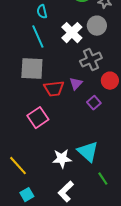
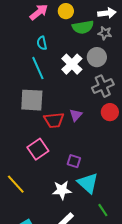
gray cross: (91, 60) -> (103, 86), moved
purple square: (94, 103) -> (74, 161), moved, turned -32
yellow line: (18, 166) -> (16, 184), moved

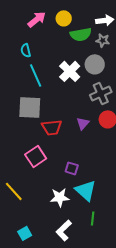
cyan semicircle: (42, 43) -> (26, 50), moved
purple triangle: (76, 115) -> (83, 123), moved
green line: (103, 210) -> (93, 218), moved, turned 40

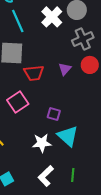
green line: (93, 218) -> (73, 175), moved

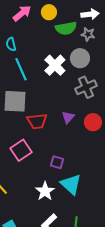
red circle: (90, 65) -> (93, 122), moved
white star: (42, 143) -> (45, 191), turned -30

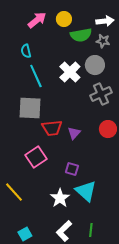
purple triangle: (68, 117) -> (74, 133), moved

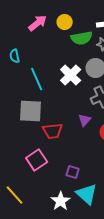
cyan semicircle: (26, 51) -> (15, 56), moved
purple triangle: (74, 133) -> (85, 120), moved

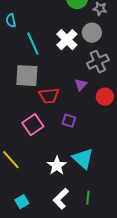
purple square: (73, 172) -> (69, 121), moved

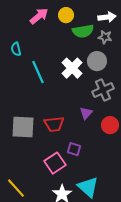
gray square: (27, 76) -> (23, 127), moved
pink square: (33, 125) -> (55, 163), moved

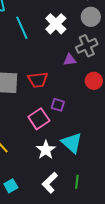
gray circle: (97, 61) -> (91, 17), moved
purple triangle: (86, 113) -> (70, 60), moved, turned 40

